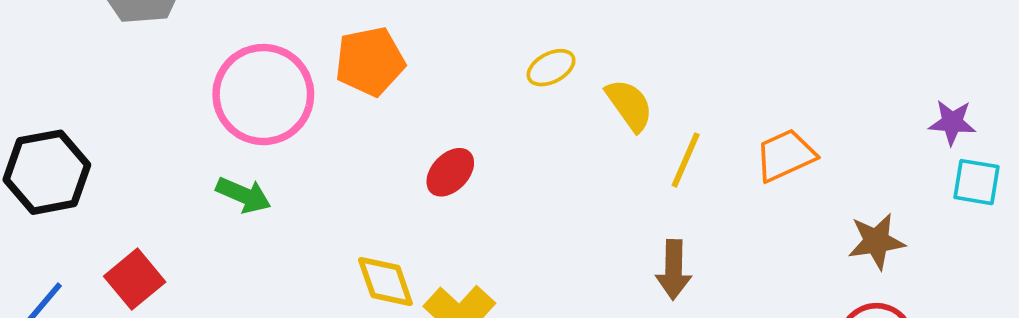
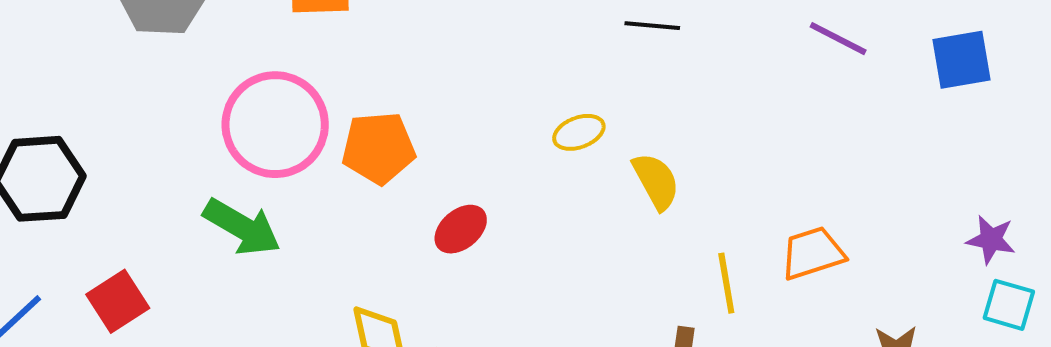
orange pentagon: (370, 61) -> (378, 148), moved
yellow line: (686, 160) -> (726, 283), moved, turned -40
green arrow: (244, 195) -> (242, 227), size x1.4

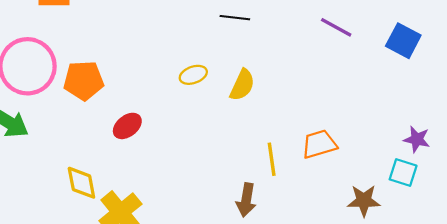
blue square: (962, 60) -> (403, 41), turned 36
yellow semicircle: (656, 181) -> (242, 85), moved, turned 52
cyan square: (1009, 305) -> (403, 173), moved

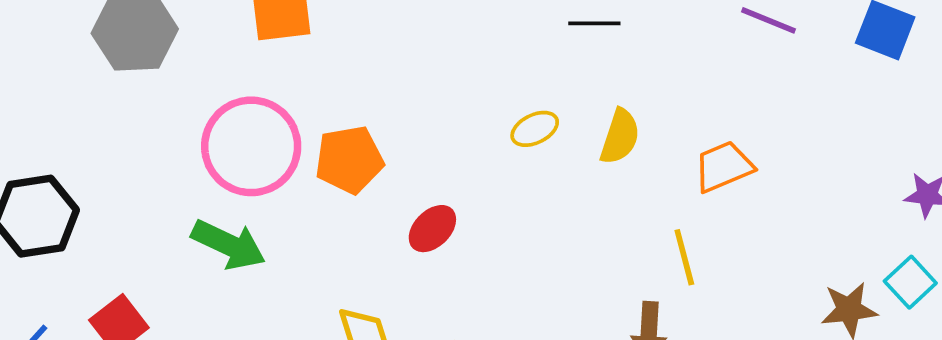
orange trapezoid: (319, 144) -> (724, 167), moved
cyan square: (403, 173) -> (910, 282), moved, turned 36

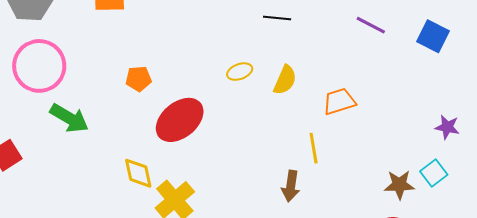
pink circle: (251, 146) -> (39, 66), moved
orange pentagon: (349, 160) -> (138, 79), size x0.7
red ellipse: (432, 229) -> (180, 120), size x1.8

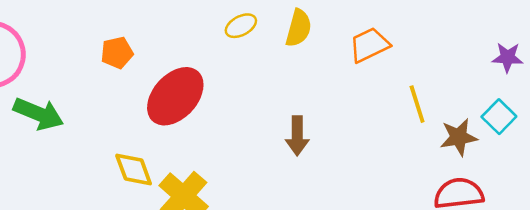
yellow line: (314, 148) -> (417, 104), moved
brown arrow: (291, 186) -> (297, 136), moved

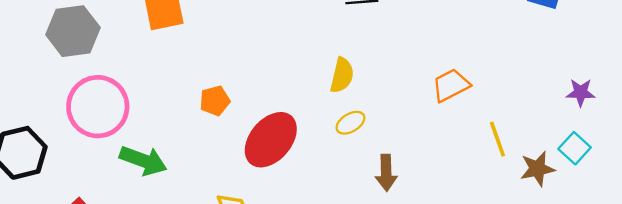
yellow ellipse: (241, 26) -> (350, 123), moved
yellow semicircle: (299, 28) -> (342, 75), moved

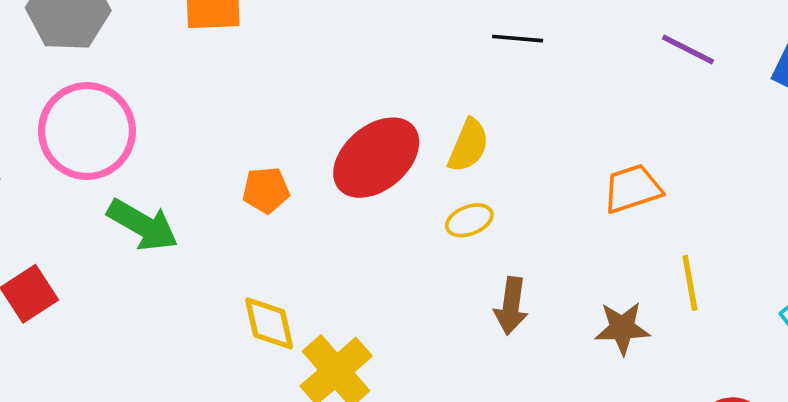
orange pentagon: (215, 101) -> (266, 190), moved
red ellipse: (271, 140) -> (376, 158), moved
brown star: (537, 169) -> (622, 328), moved

